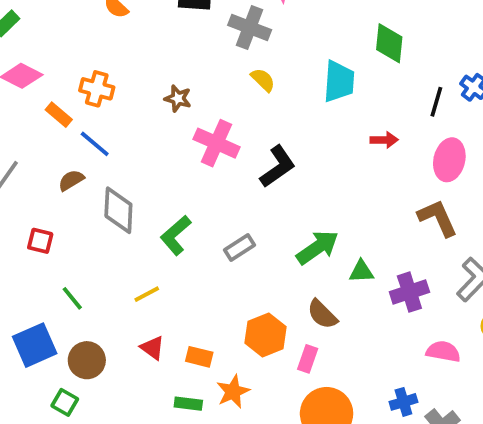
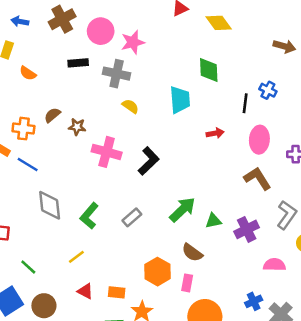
brown semicircle: (71, 180) -> (52, 115), moved

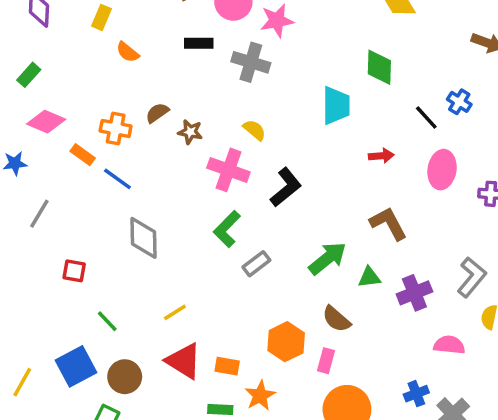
black line: (245, 103) -> (426, 118), turned -54
yellow semicircle: (130, 106) -> (254, 130), moved
brown L-shape: (258, 179) -> (388, 223), moved
green L-shape: (89, 216) -> (227, 229), moved
red triangle: (85, 291) -> (184, 361), size x1.6

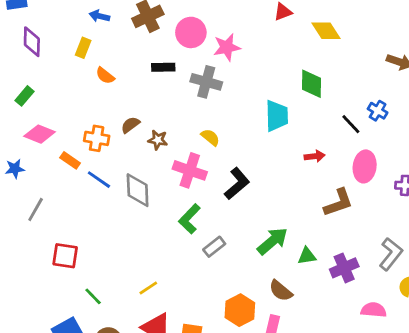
brown L-shape: (388, 223) -> (338, 203), moved, turned 100
gray diamond: (144, 238) -> (138, 190), moved
red square: (74, 271) -> (65, 256), size x1.4

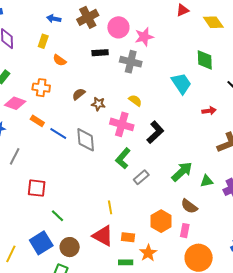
cyan trapezoid: (277, 116) -> (181, 83), turned -30
orange cross: (97, 138) -> (41, 88), moved
yellow line: (148, 288) -> (110, 207), moved, turned -64

